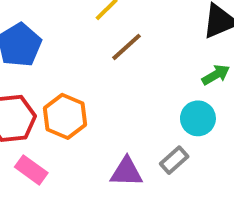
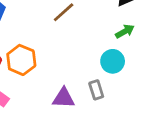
gray rectangle: (174, 160) -> (96, 90), turned -66

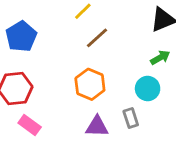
orange hexagon: (21, 60) -> (90, 84), moved

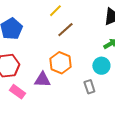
purple triangle: (97, 126) -> (42, 80), moved

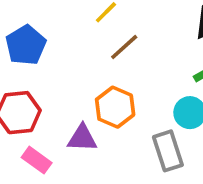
gray rectangle: (89, 87) -> (168, 151), size x1.5

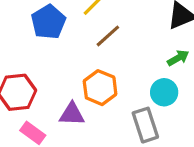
blue pentagon: (26, 45) -> (48, 22), moved

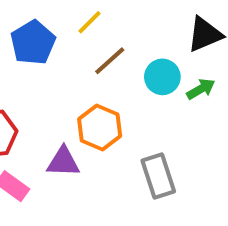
cyan circle: (164, 92) -> (162, 77), moved

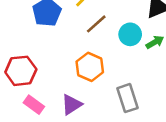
purple triangle: (63, 162) -> (72, 105), moved, turned -35

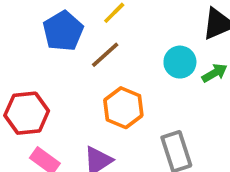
brown line: (96, 24) -> (105, 55), moved

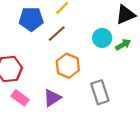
blue pentagon: (63, 31) -> (31, 19), turned 30

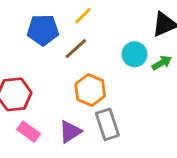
gray rectangle: (100, 92) -> (107, 124), moved

